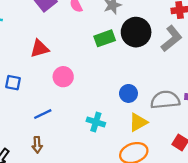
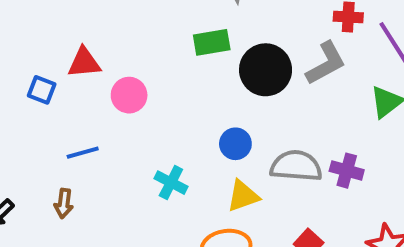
black circle: (136, 32) -> (266, 70), moved
red triangle: (40, 49) -> (84, 63), moved

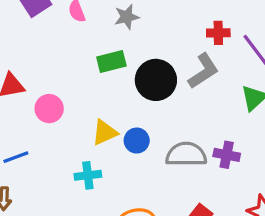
cyan cross: (171, 183) -> (88, 175), turned -30
yellow triangle: (243, 196) -> (105, 132), moved

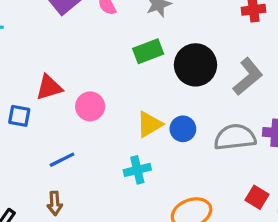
gray L-shape: (203, 71) -> (248, 77), moved

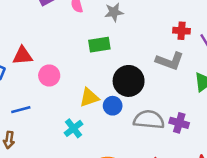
black circle: (196, 65) -> (129, 81), moved
gray L-shape: (248, 77) -> (170, 61), moved, turned 48
cyan cross: (137, 170) -> (74, 128), turned -36

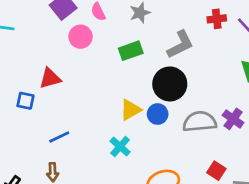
gray L-shape: (170, 61) -> (180, 45), moved, turned -36
pink circle: (49, 76) -> (81, 37), moved
purple cross: (179, 123) -> (233, 119), turned 30

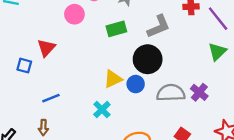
red triangle: (50, 78) -> (46, 48), turned -36

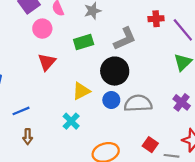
red triangle: (46, 48) -> (47, 62), moved
blue circle: (136, 84) -> (111, 100), moved
purple cross: (199, 92) -> (182, 102), moved
brown arrow: (43, 128) -> (28, 137), moved

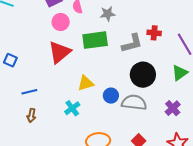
red cross: (156, 19) -> (154, 33), moved
green rectangle: (84, 42) -> (95, 40), size x1.4
red triangle: (47, 62) -> (59, 52), size x1.4
black circle: (115, 71) -> (143, 75), moved

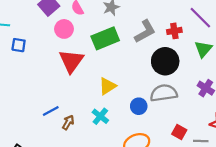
red cross: (154, 33) -> (174, 31), moved
blue square: (10, 60) -> (19, 45), moved
blue circle: (111, 96) -> (139, 106), moved
brown arrow: (31, 115) -> (68, 122), moved, turned -144

